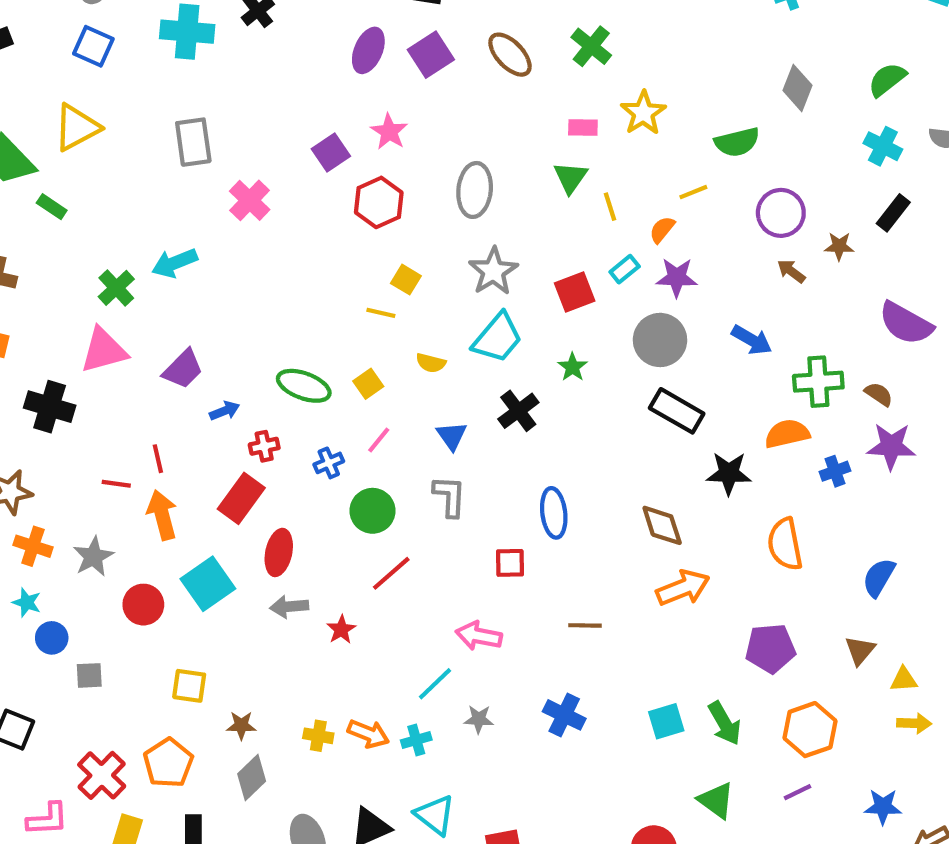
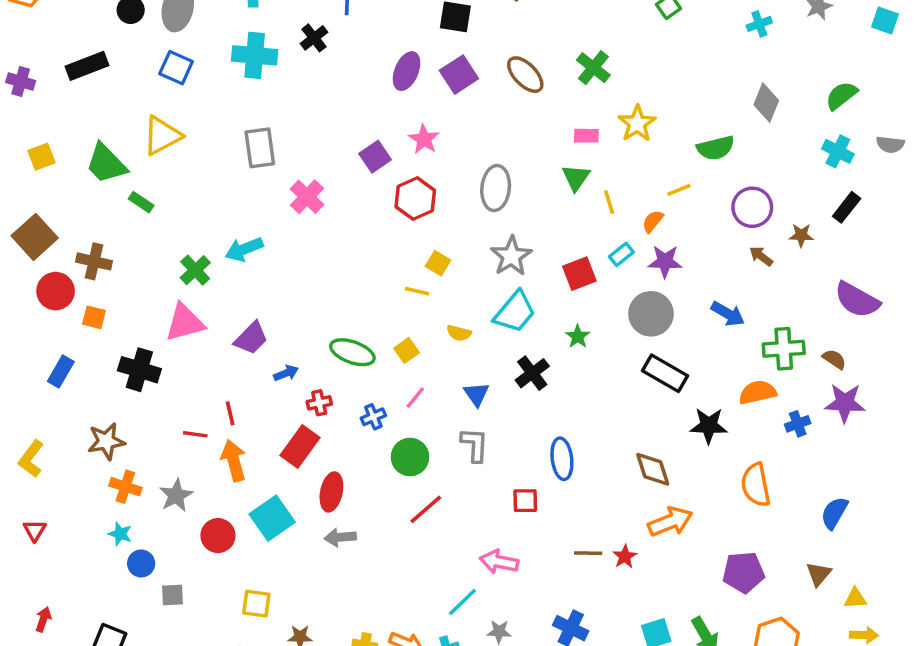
red star: (341, 630) -> (625, 557), moved

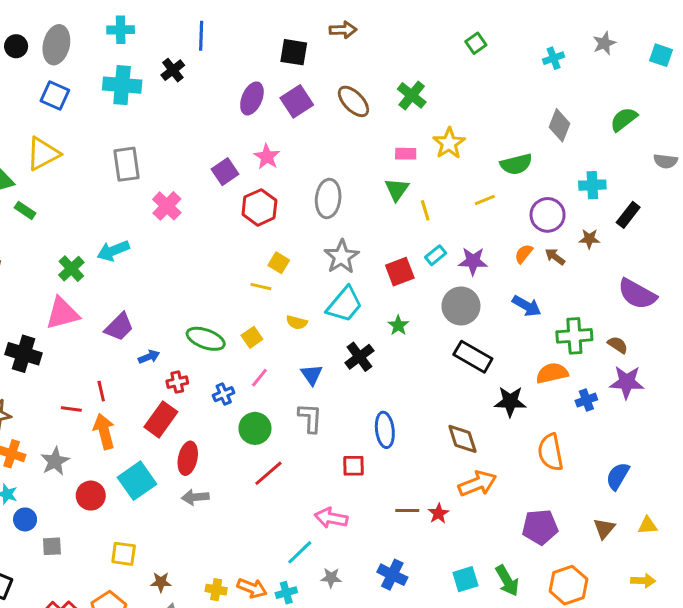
cyan cross: (838, 151) -> (592, 185), moved, turned -30
orange semicircle: (653, 221) -> (524, 254), moved
yellow triangle: (855, 598) -> (648, 525), moved

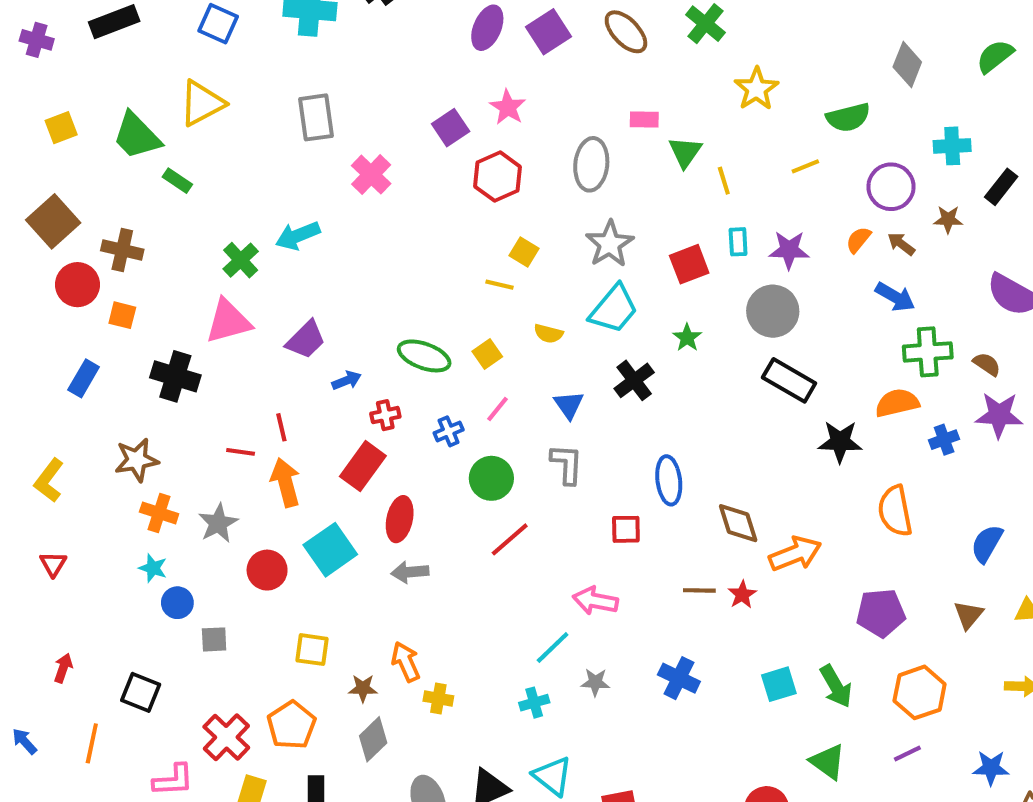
pink rectangle: (406, 154) -> (644, 119), moved
cyan rectangle: (436, 255) -> (738, 242), turned -54
blue arrow: (527, 306) -> (895, 297), moved
brown diamond: (462, 439) -> (738, 523), moved
orange arrow: (252, 588) -> (406, 662), moved, turned -136

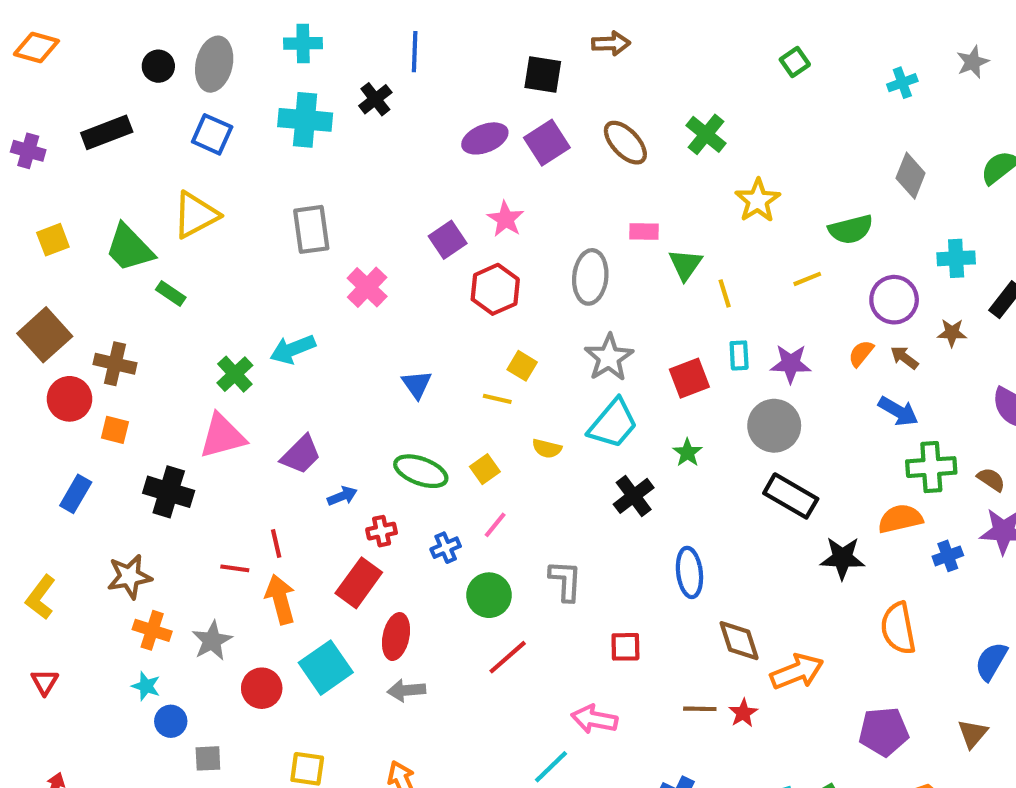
purple ellipse: (487, 28) -> (485, 138), turned 45
blue triangle: (569, 405) -> (417, 384), moved
blue ellipse: (669, 480) -> (689, 572), moved

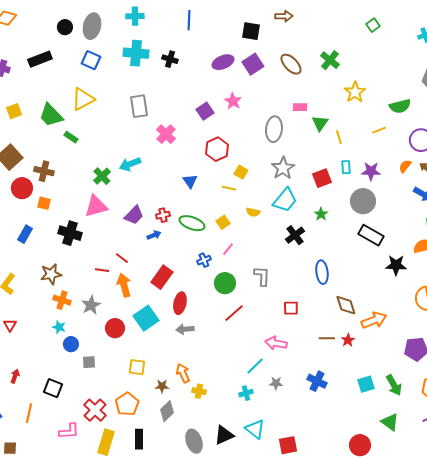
black cross: (375, 99) -> (170, 59), moved, turned -35
red hexagon: (495, 289) -> (217, 149), moved
red cross: (382, 531) -> (163, 215), moved
red line: (276, 544) -> (122, 258), turned -40

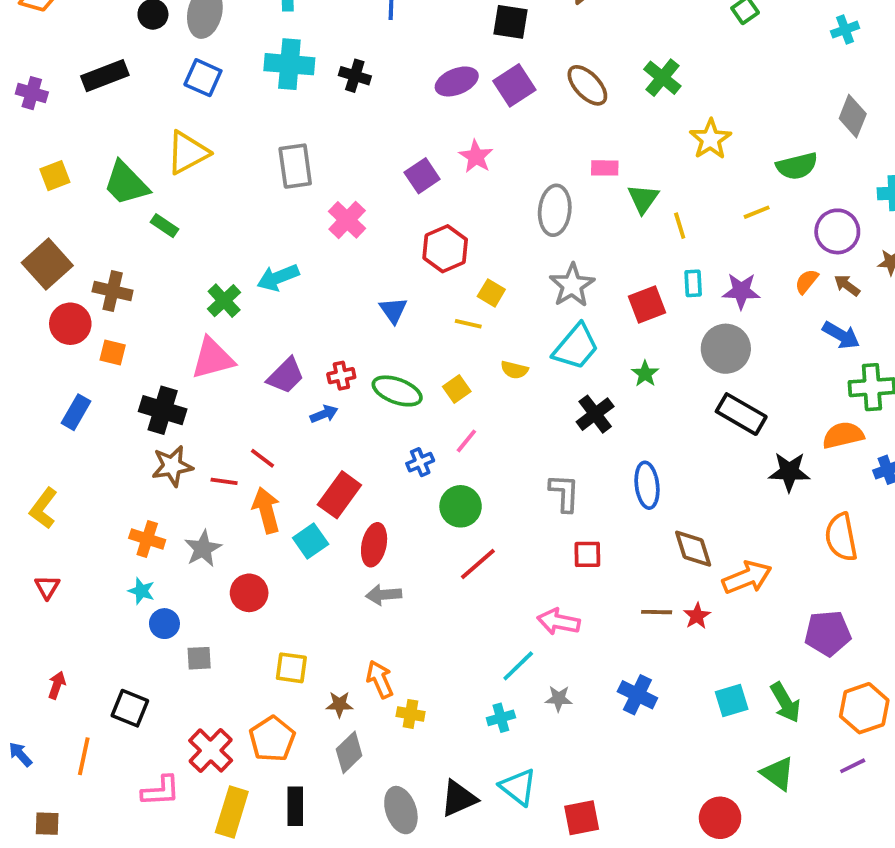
brown star: (51, 274) -> (172, 466), moved
gray L-shape: (262, 276) -> (564, 493), moved
cyan square: (146, 318) -> (311, 541), moved, size x0.7

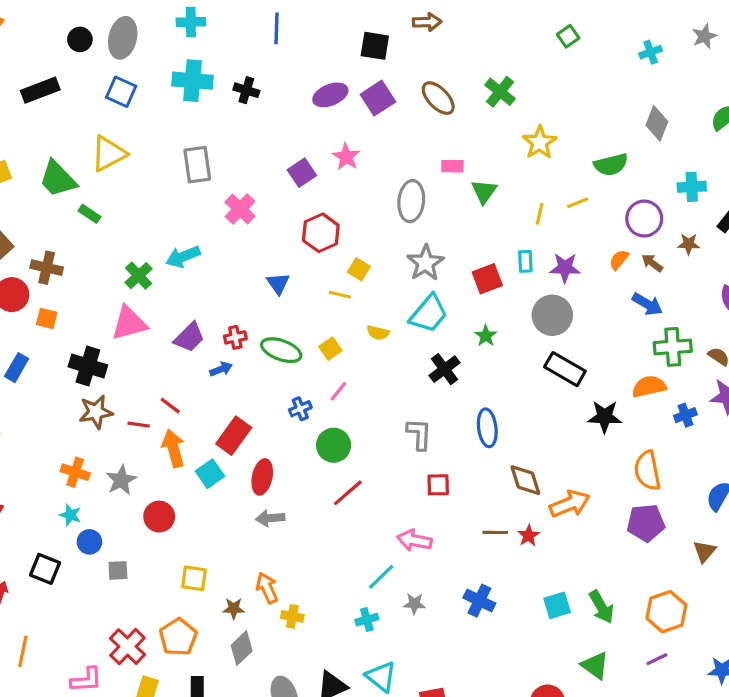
yellow line: (680, 226) -> (540, 214), moved, turned 30
purple pentagon: (828, 633) -> (646, 523), moved
black square: (130, 708) -> (45, 569), moved

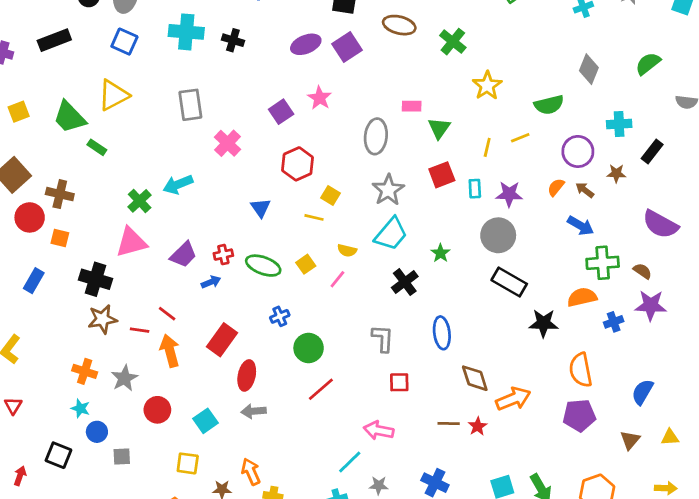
brown ellipse: (438, 98) -> (399, 25), moved, turned -32
red square: (487, 279) -> (442, 175), moved
pink line: (338, 391) -> (337, 279), moved
cyan square: (210, 474) -> (205, 421), moved

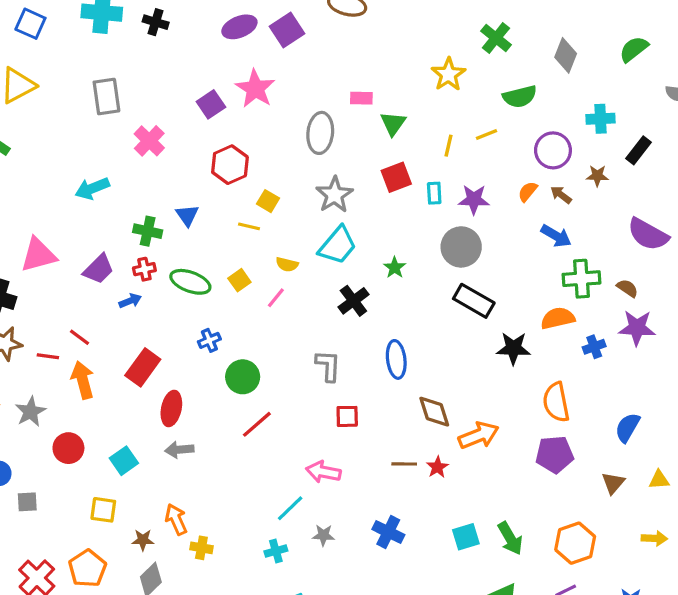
green cross: (453, 42) -> (496, 38), moved
pink star: (320, 98) -> (255, 89), size x1.4
green cross: (140, 201) -> (148, 231), moved, turned -35

